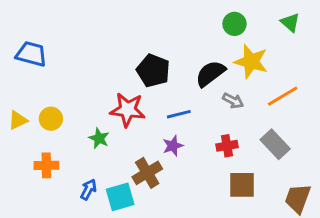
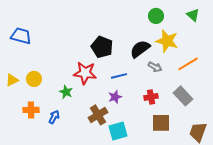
blue arrow: (89, 189) -> (54, 117), moved
cyan square: (120, 197) -> (118, 131), moved

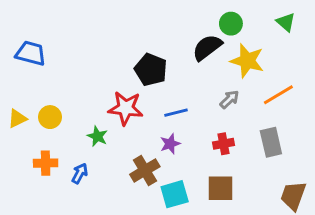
black semicircle: (140, 49) -> (207, 47), moved
gray arrow: (155, 67) -> (229, 99), turned -72
gray rectangle: (183, 96) -> (271, 142), turned 30
brown square: (161, 123) -> (221, 188), moved

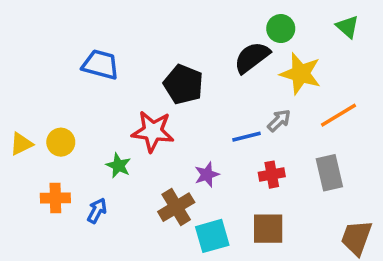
blue trapezoid: (31, 53) -> (100, 65), moved
blue line: (176, 113) -> (246, 137), moved

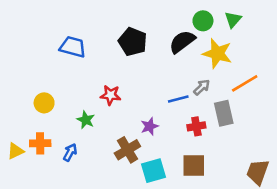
green triangle: (347, 27) -> (233, 20), moved, turned 30
black pentagon: (183, 84) -> (133, 42), moved
red star: (153, 131) -> (110, 95), size x0.7
yellow triangle: (21, 144) -> (15, 151), moved
gray rectangle: (329, 173) -> (224, 113), moved

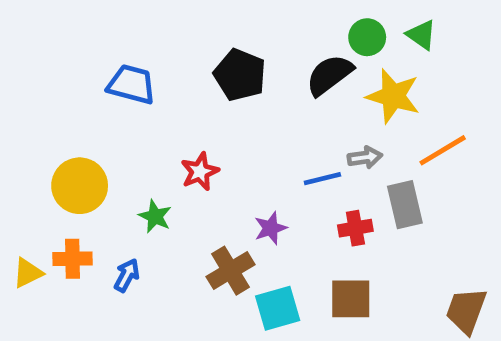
green triangle: (233, 20) -> (421, 35), turned -36
gray arrow: (202, 87) -> (365, 157), turned 36
red star: (110, 95) -> (200, 172), turned -30
yellow circle: (44, 103) -> (80, 186), size x1.5

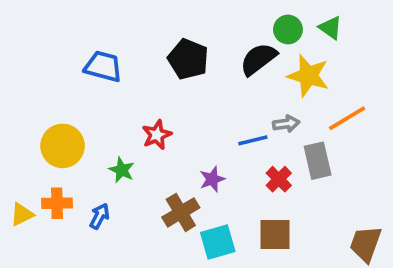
red cross: (355, 228) -> (279, 179), turned -35

